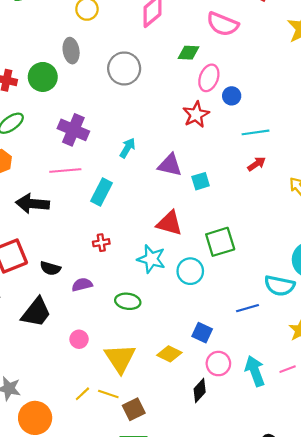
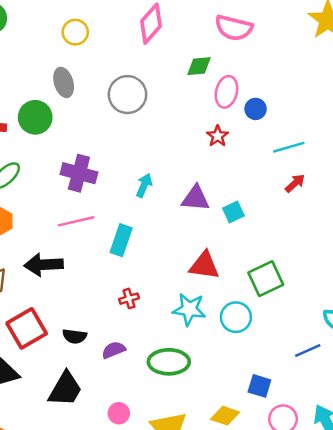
red star: (196, 114) -> (218, 136), size x0.7
green ellipse: (128, 301) -> (169, 362), size x1.4

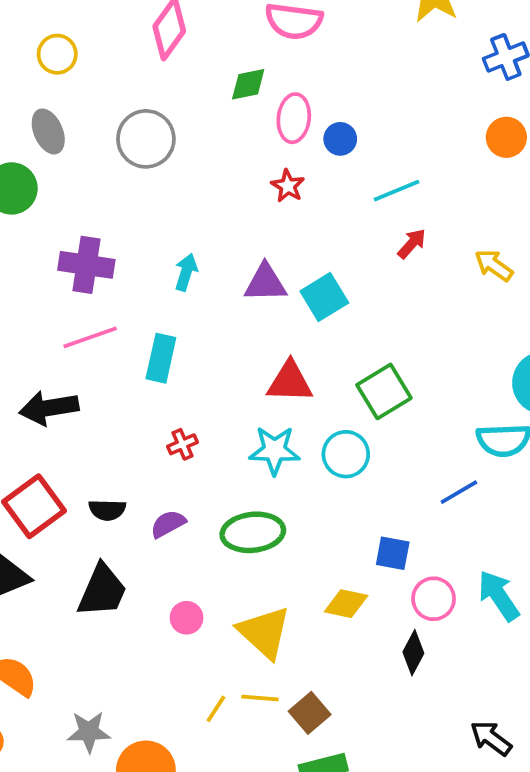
cyan square: (233, 212) -> (324, 297), size x1.4

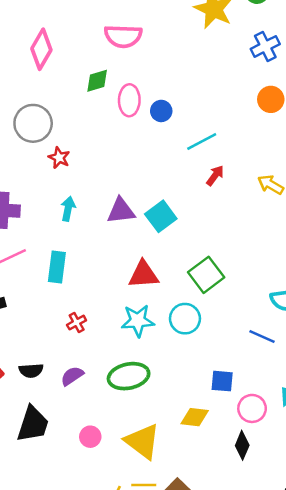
red star: (288, 186) -> (59, 158), moved
blue line: (459, 492) -> (262, 337), turned 60

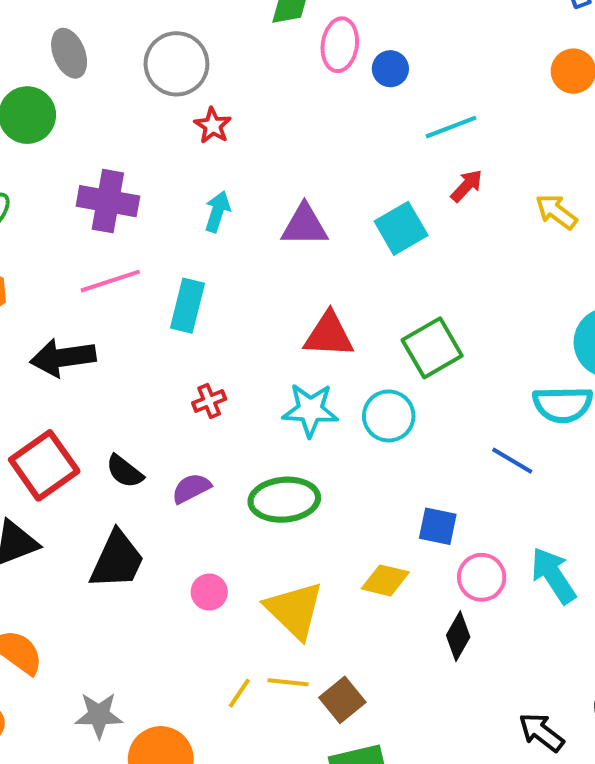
cyan square: (161, 216) -> (401, 228), moved
black semicircle: (31, 371) -> (125, 471), turned 35

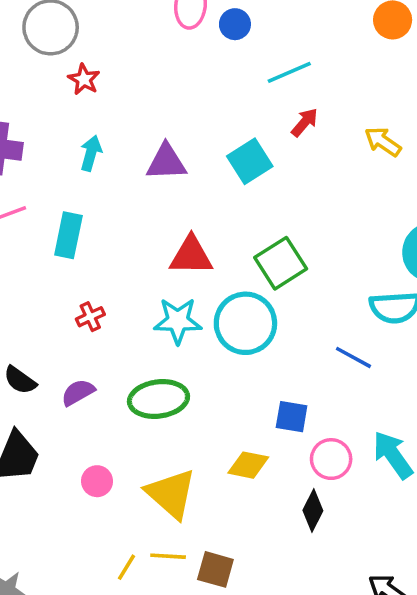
cyan circle: (389, 416) -> (245, 323), size x1.4
brown square: (342, 700) -> (215, 569), turned -33

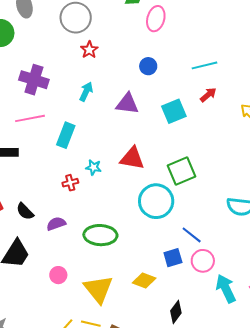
blue circle: (235, 24) -> (148, 66), moved
cyan star: (178, 321) -> (93, 167), moved, size x0.6
blue line: (353, 357) -> (192, 235), moved
blue square: (292, 417) -> (173, 258), turned -36
pink circle: (331, 459) -> (203, 261), moved

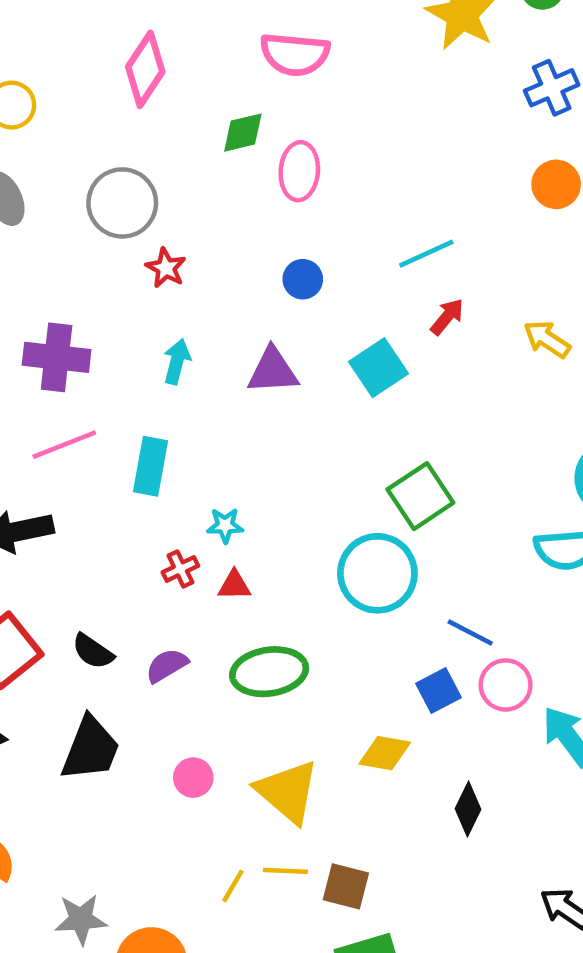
red triangle: (132, 158) -> (234, 585), moved, size x0.6

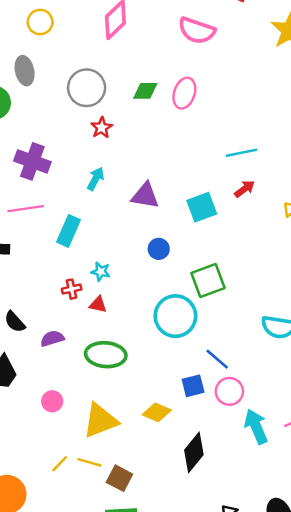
green diamond: (243, 133) -> (145, 91), moved
blue circle: (303, 279) -> (159, 249), moved
yellow triangle: (287, 792) -> (100, 421), turned 45
black diamond: (468, 809) -> (194, 452), size x1.4

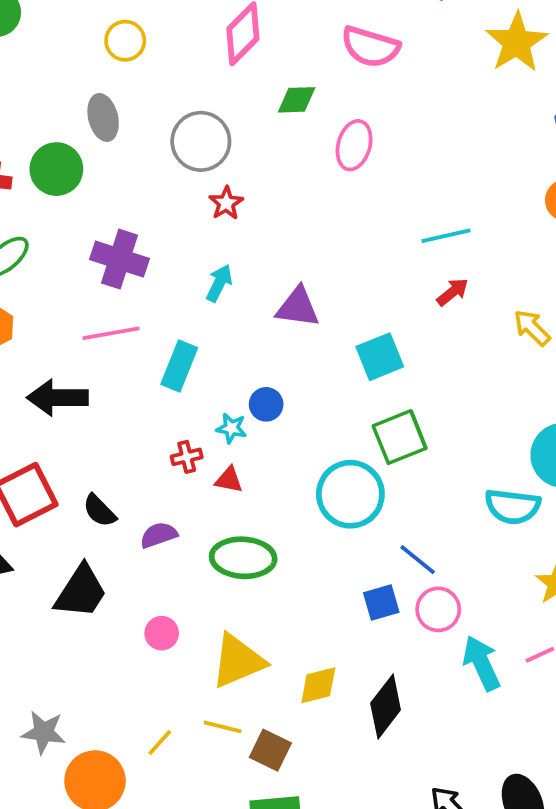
green diamond: (145, 91) -> (297, 100), moved
cyan square: (202, 207) -> (380, 357), moved
blue circle: (159, 249) -> (266, 404), moved
yellow diamond: (157, 412) -> (318, 685), moved, turned -36
yellow line: (60, 464) -> (160, 742), moved

